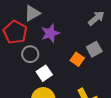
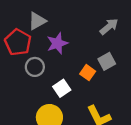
white square: (44, 73) -> (62, 88), moved

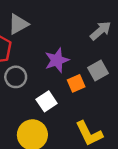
purple star: (57, 43) -> (57, 60), moved
orange square: (88, 73) -> (76, 83), turned 32

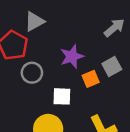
white square: (47, 101) -> (62, 96), turned 36

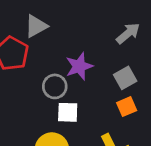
gray circle: (32, 73) -> (55, 86), moved
orange square: (91, 79) -> (127, 107), moved

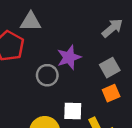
gray triangle: (36, 26) -> (31, 22), turned 30
white square: (68, 112) -> (73, 111), moved

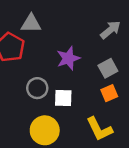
gray circle: (47, 75) -> (37, 88), moved
white square: (73, 111) -> (63, 98), moved

